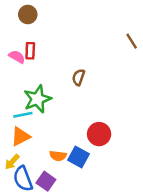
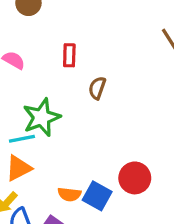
red rectangle: (30, 51) -> (69, 55), moved
red circle: (99, 134) -> (135, 178), moved

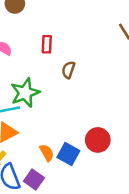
orange semicircle: (69, 194) -> (47, 153), turned -126

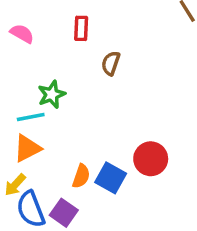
green star: (25, 93) -> (52, 94), size x0.7
orange semicircle: (47, 153) -> (81, 176), turned 48

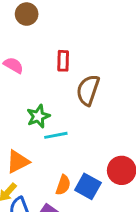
brown semicircle: (111, 63) -> (88, 90), size x1.5
cyan line: (31, 117) -> (56, 135), moved

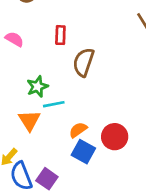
orange triangle: (18, 162) -> (29, 120), moved, turned -35
orange semicircle: (63, 185) -> (78, 130), moved, turned -144

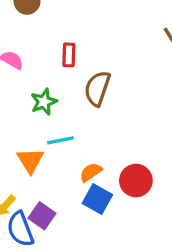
green star: (37, 87) -> (44, 102), moved
purple square: (47, 179) -> (42, 216), moved

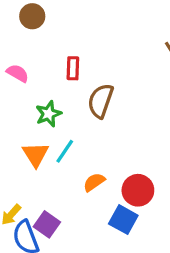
cyan line: (61, 140) -> (65, 151), turned -45
orange triangle: (30, 160) -> (35, 154), moved
blue square: (97, 199) -> (123, 220), moved

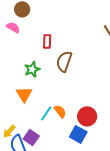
pink semicircle: (18, 73) -> (13, 27), moved
cyan line: (65, 151) -> (46, 113), moved
orange semicircle: (94, 182) -> (60, 111), turned 88

